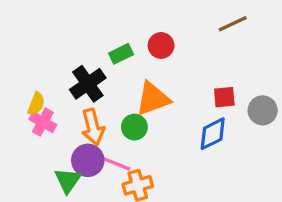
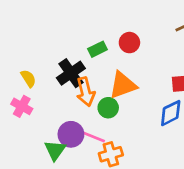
yellow semicircle: (36, 104) -> (28, 78), moved, turned -54
pink cross: (43, 122) -> (22, 106), moved
orange arrow: (93, 127) -> (86, 92), moved

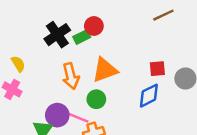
red circle: (129, 43) -> (94, 26), moved
black cross: (71, 73) -> (57, 35), moved
green circle: (108, 108) -> (96, 99), moved

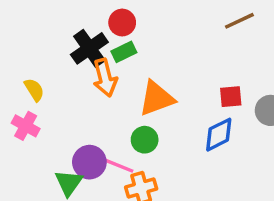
red circle: (94, 26) -> (122, 23), moved
orange arrow: (71, 76) -> (105, 78), moved

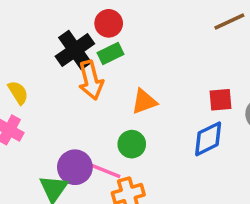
orange triangle: (157, 98) -> (144, 102), size x0.7

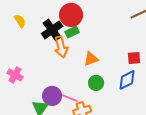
red circle: (109, 23) -> (71, 15), size x1.5
yellow semicircle: (18, 93) -> (20, 21), moved
green circle: (132, 144) -> (96, 83), moved

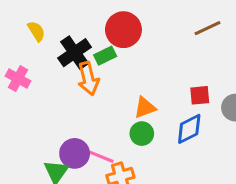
red circle: (71, 15) -> (123, 30), moved
yellow semicircle: (20, 21) -> (36, 31), moved
orange triangle: (91, 59) -> (145, 108), moved
pink cross: (15, 75) -> (18, 79), moved

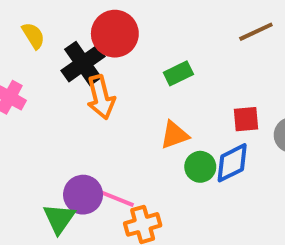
red circle: (123, 30) -> (115, 34), moved
green rectangle: (105, 56) -> (178, 73), moved
green circle: (142, 134) -> (200, 167), moved

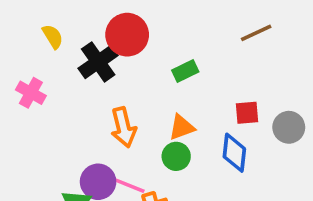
orange arrow: (101, 97) -> (123, 127), moved
blue diamond: (232, 163) -> (234, 153), turned -57
green circle: (200, 167) -> (176, 156), moved

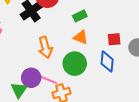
orange triangle: (182, 127) -> (81, 37), moved, turned 42
green circle: (176, 156) -> (75, 64), size x1.5

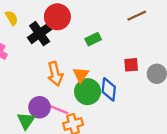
orange triangle: (81, 37) -> (81, 75), moved, turned 42
blue diamond: (107, 62) -> (109, 89), moved

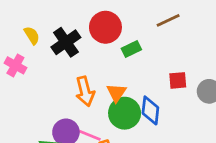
brown line: (137, 16) -> (168, 20), moved
red circle: (57, 17) -> (105, 27), moved
yellow semicircle: (12, 18) -> (32, 35), moved

